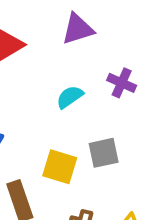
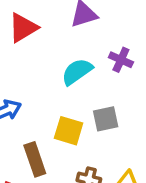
cyan semicircle: (70, 97) -> (77, 72), size x1.4

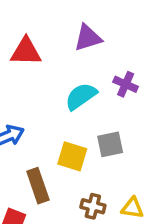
red triangle: (23, 28) -> (26, 52), turned 32

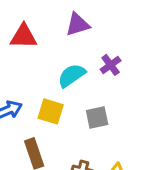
purple cross: (126, 84) -> (111, 65), turned 30
yellow square: (72, 156) -> (51, 111), moved

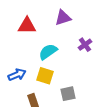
cyan semicircle: (72, 75) -> (48, 52), moved
gray square: (97, 117) -> (68, 94), moved

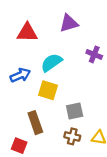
purple cross: (85, 45) -> (94, 54), turned -32
blue arrow: (17, 75) -> (20, 75), moved

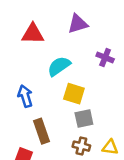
blue arrow: (20, 75) -> (25, 96), moved, turned -84
yellow square: (48, 90) -> (74, 94), moved

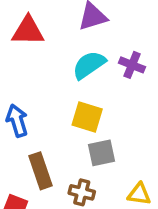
cyan semicircle: (59, 66) -> (89, 65), moved
brown cross: (81, 146) -> (82, 192), moved

